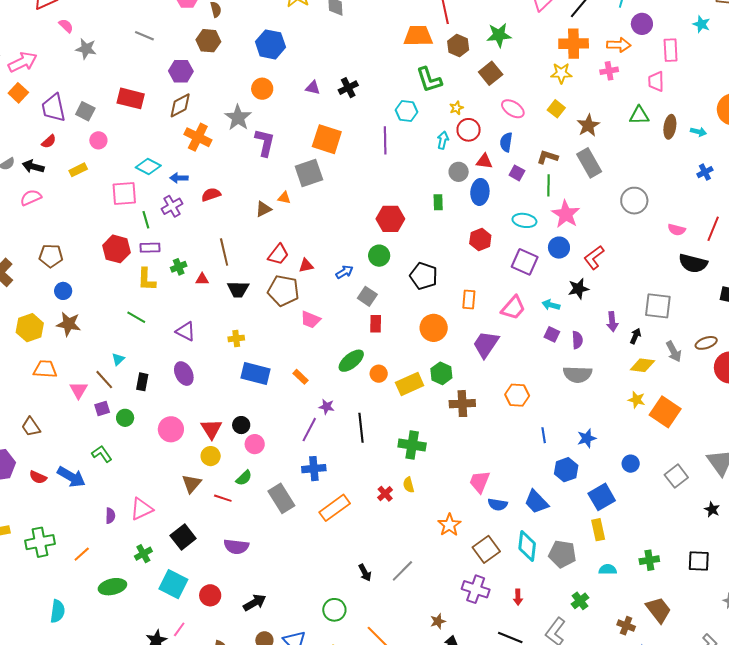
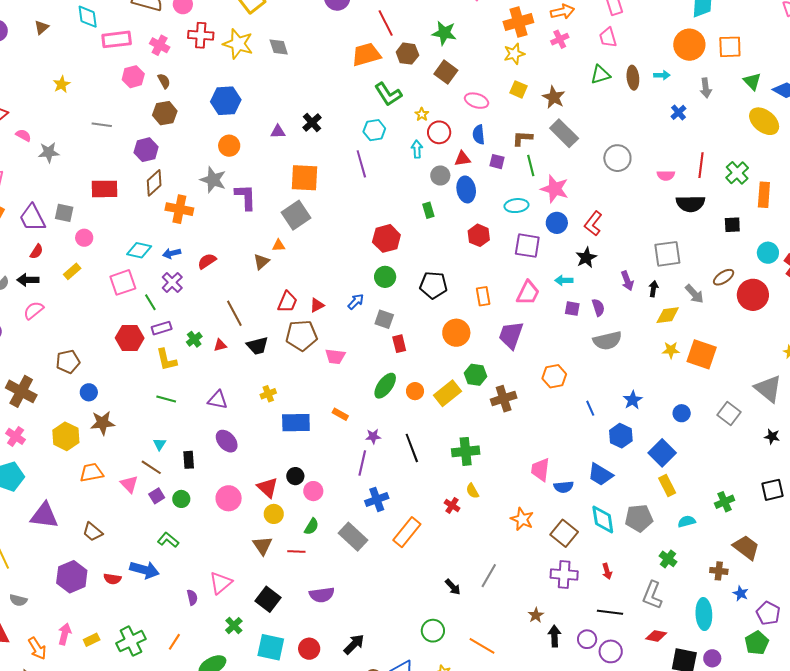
green star: (499, 35) -> (444, 33), turned 30

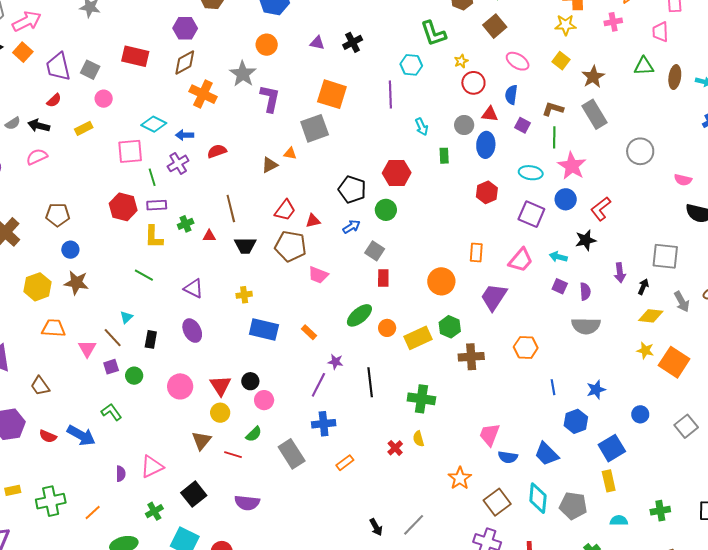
cyan arrow: (417, 149) -> (422, 127), moved, turned 144
black pentagon: (433, 285) -> (352, 189), moved
orange rectangle: (407, 532) -> (345, 463), size x0.6

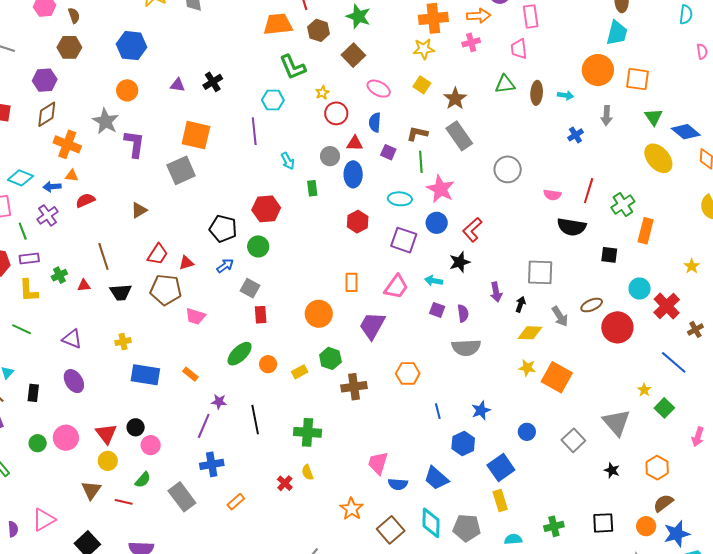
orange triangle: (290, 153) -> (72, 176), moved
yellow rectangle: (418, 338) -> (300, 372), size x0.6
green circle: (134, 376) -> (38, 443), moved

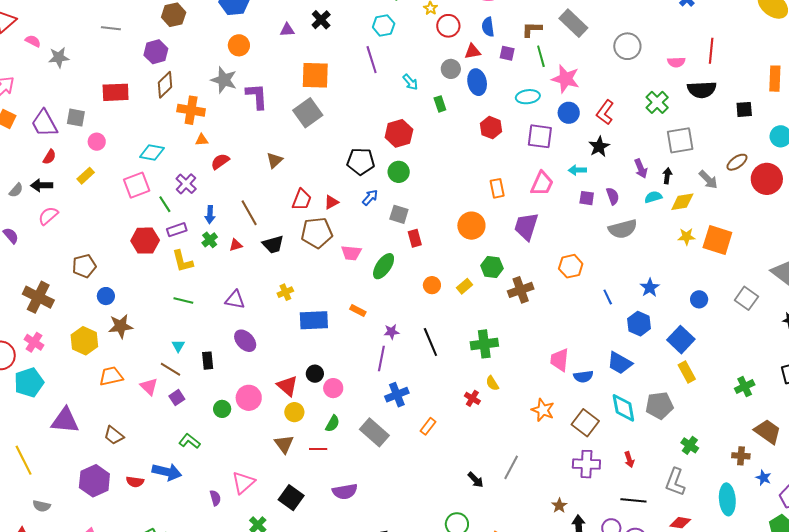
blue arrow: (52, 187) -> (210, 215), moved, turned -72
green cross: (623, 205) -> (657, 102), moved
green ellipse: (240, 354) -> (384, 266), moved
cyan semicircle: (513, 539) -> (653, 197), moved

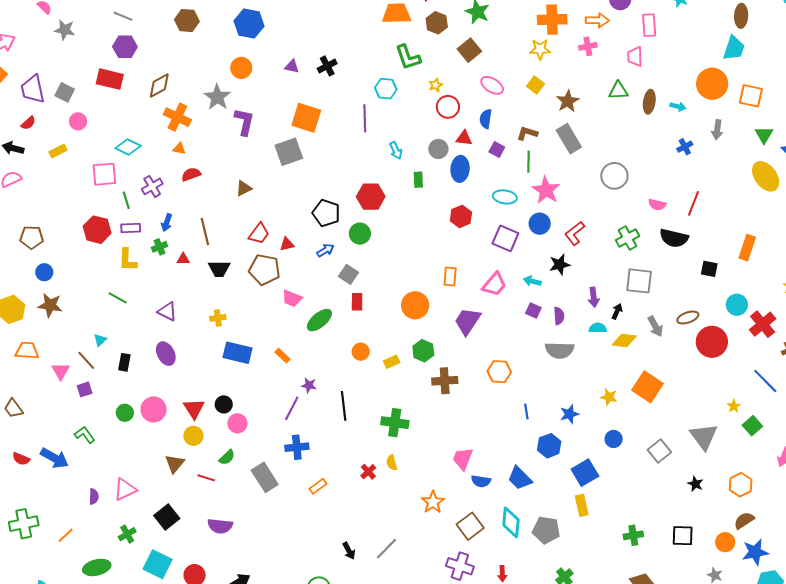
purple hexagon: (156, 52) -> (125, 47), moved
yellow star: (687, 237) -> (609, 397), moved

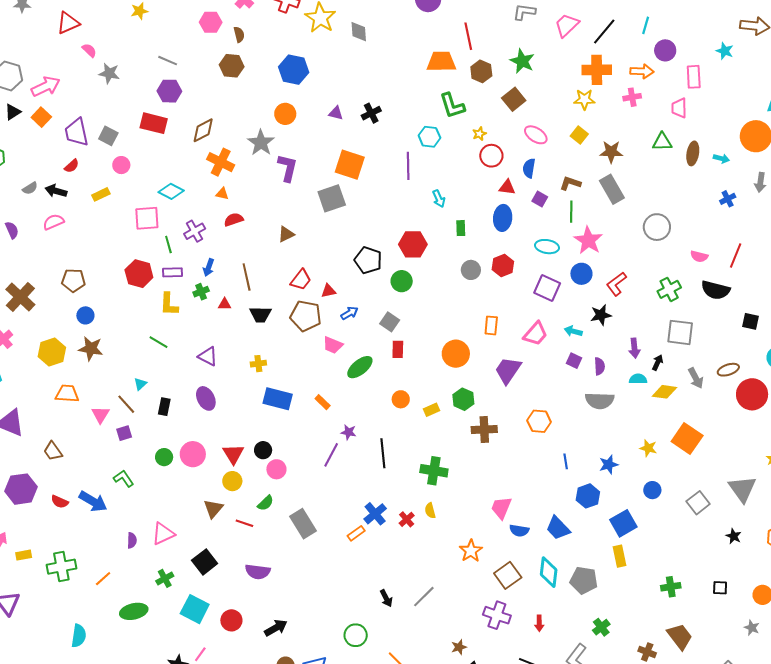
brown star: (568, 101) -> (611, 152), turned 30
gray circle: (438, 149) -> (471, 270), moved
blue arrow: (325, 250) -> (350, 313), moved
blue cross: (297, 447) -> (375, 514), moved, turned -35
black square: (683, 536) -> (720, 588), size x0.7

